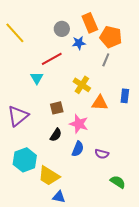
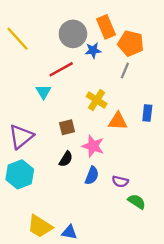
gray circle: (62, 29) -> (73, 34), size x1.5
cyan hexagon: (25, 160) -> (20, 174), moved
yellow trapezoid: (49, 176) -> (40, 226), moved
green semicircle: (118, 182) -> (137, 202), moved

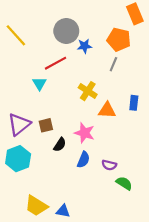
orange rectangle: (106, 27) -> (135, 14), moved
brown square: (67, 127) -> (46, 125), moved

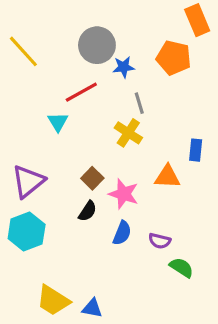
gray line: (113, 64) -> (139, 103), moved, turned -40
orange triangle: (107, 110) -> (167, 177), moved
brown square: (46, 125) -> (92, 178), moved, turned -32

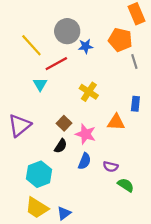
yellow line: (23, 51) -> (31, 45), moved
gray line: (139, 103) -> (134, 61), moved
cyan hexagon: (27, 231) -> (39, 174), moved
blue triangle: (92, 308) -> (64, 213), turned -48

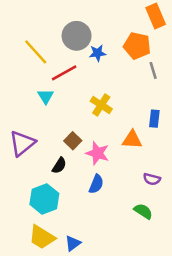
black semicircle: (61, 146) -> (59, 166), moved
purple semicircle: (111, 167) -> (152, 179), moved

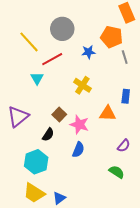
blue star: (98, 53) -> (88, 52), moved
purple semicircle: (152, 179) -> (124, 146), turned -64

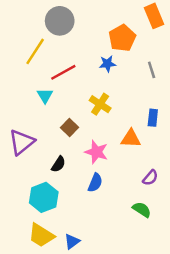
gray circle: (62, 29) -> (60, 21), moved
orange pentagon: (112, 37) -> (122, 38), moved, turned 30
yellow line: (29, 42) -> (35, 51), turned 75
brown square: (59, 114) -> (69, 127), moved

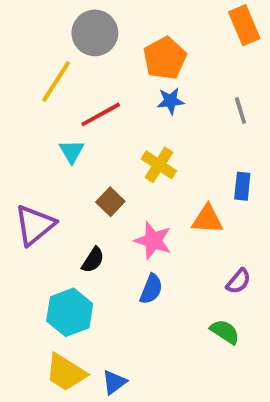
orange pentagon: (122, 38) -> (165, 58), moved

